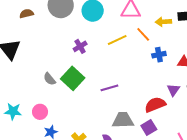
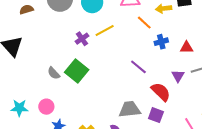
yellow line: (117, 40) -> (105, 31), moved
purple line: (109, 88) -> (138, 67), moved, turned 60
red semicircle: (155, 105) -> (161, 92), turned 70
purple square: (149, 128) -> (156, 115), turned -35

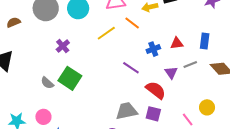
yellow line: (105, 31) -> (106, 33), moved
purple cross: (82, 39) -> (63, 46), moved
blue cross: (161, 42) -> (153, 49), moved

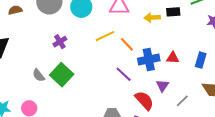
orange line: (132, 23) -> (127, 44), moved
blue cross: (153, 49) -> (149, 60), size x1.5
gray line: (190, 65) -> (182, 101), moved, turned -32

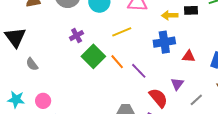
orange line: (127, 44) -> (117, 62), moved
blue cross: (149, 60) -> (164, 42), moved
gray semicircle: (39, 75) -> (32, 64), moved
green square: (62, 75) -> (93, 56), moved

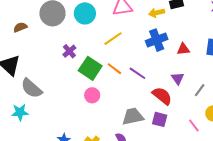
gray semicircle: (32, 64) -> (31, 88), size x1.6
cyan star: (16, 99) -> (20, 112), moved
pink circle: (43, 101) -> (92, 95), moved

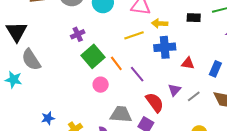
yellow arrow: (157, 13) -> (160, 23), moved
yellow line: (113, 39) -> (134, 35), moved
gray line: (200, 90) -> (194, 96), moved
pink circle: (92, 95) -> (101, 85), moved

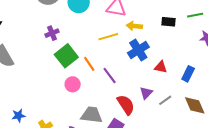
blue cross: (165, 47) -> (138, 50), turned -30

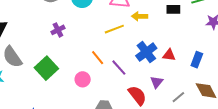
blue cross: (138, 50) -> (146, 52), moved
green square: (66, 56) -> (46, 68), moved
gray line: (165, 100) -> (178, 97), moved

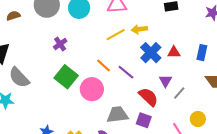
yellow arrow: (140, 16) -> (139, 29), moved
green square: (46, 68) -> (66, 77), moved
pink circle: (83, 79) -> (92, 89), size x1.5
gray line: (178, 97) -> (179, 93), moved

